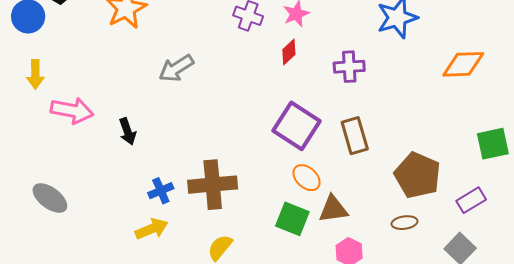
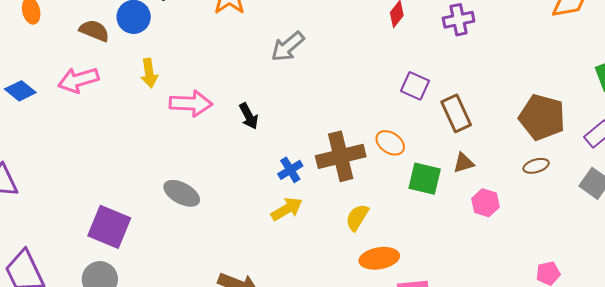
purple square: (296, 126) -> (415, 86), size x0.6
brown rectangle: (355, 136) -> (456, 113), moved
orange ellipse: (307, 178) -> (390, 143), moved
brown triangle: (333, 209) -> (464, 163), size x0.7

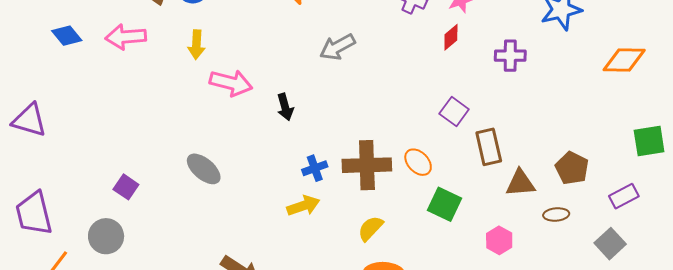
brown pentagon: (542, 117) -> (572, 168), size x0.7
brown triangle: (464, 163) -> (520, 183), moved, size x1.4
purple square: (109, 227) -> (126, 187), size x0.6

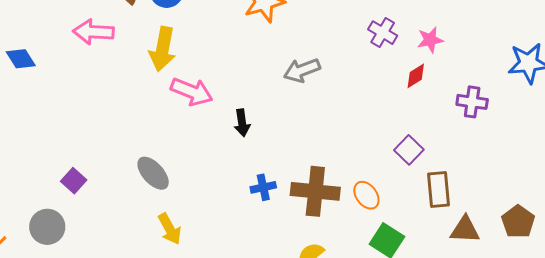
blue diamond: (67, 36) -> (21, 59), moved
yellow arrow: (196, 45) -> (163, 49), size x1.5
yellow arrow: (303, 206) -> (170, 229), moved, turned 72

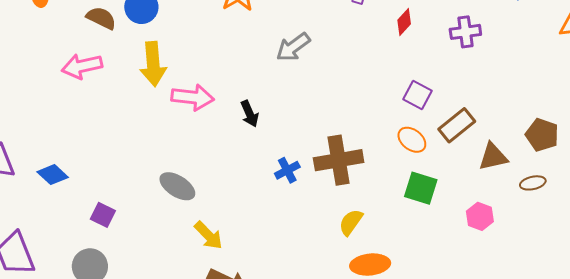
blue diamond: (21, 59) -> (53, 175), moved
brown rectangle: (438, 190) -> (457, 125), turned 72
orange ellipse: (366, 195) -> (412, 140), moved

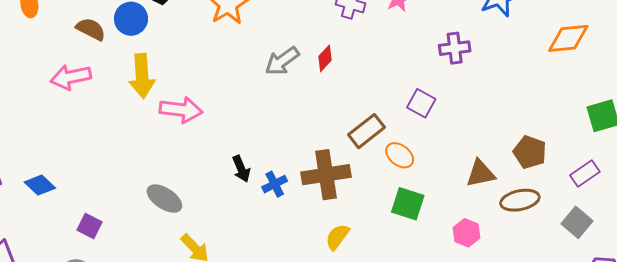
red diamond: (404, 22) -> (325, 58), moved
purple square: (418, 95) -> (421, 103), moved
black arrow: (250, 114) -> (241, 169), moved
brown rectangle: (457, 125) -> (366, 131), moved
brown ellipse: (533, 183) -> (520, 200), size x1.5

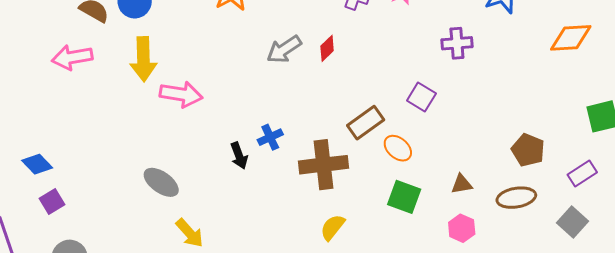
brown triangle: (480, 173) -> (462, 184), moved, size x0.7
blue cross: (275, 184) -> (270, 137), moved
purple square: (90, 226) -> (52, 202), moved, turned 30

